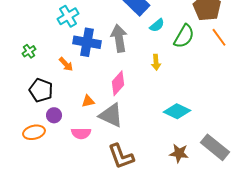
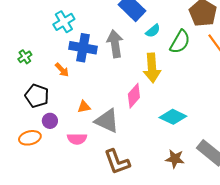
yellow arrow: (156, 62) -> (152, 68), size x1.8
pink diamond: (118, 83) -> (134, 96), moved

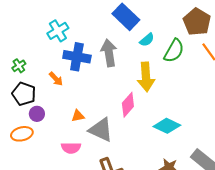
black pentagon: (37, 96) -> (24, 94), moved
purple circle: (50, 121) -> (37, 114), moved
orange ellipse: (30, 138) -> (22, 134), moved

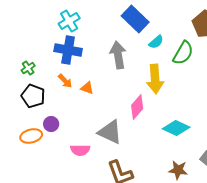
cyan cross: (58, 31) -> (69, 21), moved
blue cross: (77, 57) -> (68, 50), moved
purple circle: (37, 114) -> (51, 124), moved
orange triangle: (78, 116) -> (87, 88), moved, turned 32

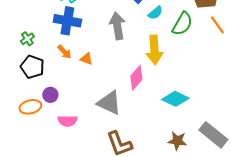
pink semicircle: (80, 150) -> (67, 121), moved

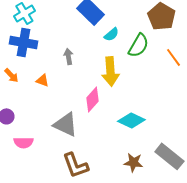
orange line: (217, 25) -> (173, 57), moved
gray arrow: (117, 26) -> (68, 56), moved, size x0.6
orange arrow: (64, 52) -> (11, 75), moved

